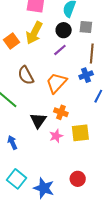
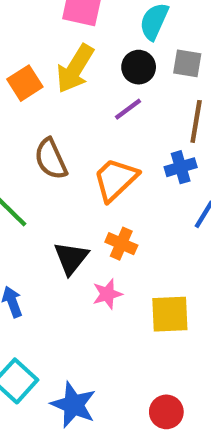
yellow square: (80, 133) -> (170, 314), moved
red circle: (78, 179) -> (166, 412), moved

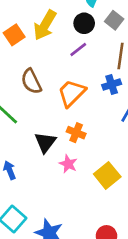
gray square: (187, 63) -> (114, 20), turned 30
pink star: (107, 294) -> (68, 164), turned -30
yellow square: (170, 314) -> (107, 175), turned -35

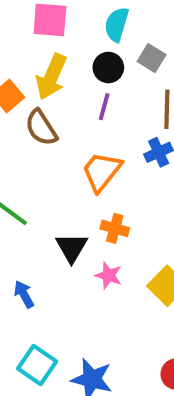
purple line: (78, 49) -> (104, 107), turned -30
brown semicircle: (31, 81) -> (41, 128), moved

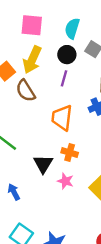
orange trapezoid: (102, 171) -> (62, 118), turned -32

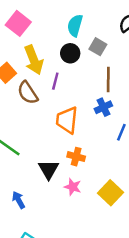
pink square: (32, 25) -> (18, 23), moved, turned 35
yellow arrow: (32, 60) -> (34, 60), turned -44
purple line: (64, 78) -> (55, 81), moved

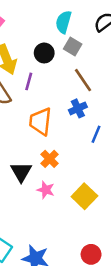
cyan semicircle: (75, 25) -> (64, 22), moved
brown line: (108, 79) -> (83, 80), turned -35
orange cross: (76, 157) -> (50, 159), turned 30

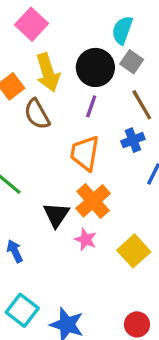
black circle: (44, 53) -> (95, 67), size x1.5
purple line: (29, 81) -> (91, 106), moved
orange cross: (50, 159) -> (93, 201), size x1.5

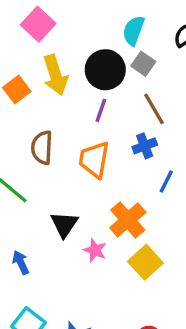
brown semicircle: (37, 114) -> (42, 148), moved, turned 32
orange cross: (93, 201) -> (128, 220), moved

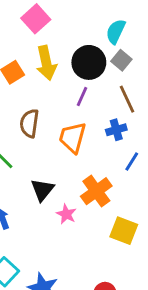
yellow square: (145, 262) -> (124, 231), moved, turned -32

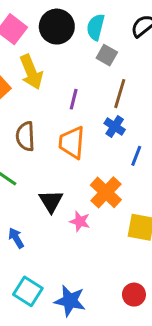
black circle: (89, 62) -> (57, 27), moved
brown line: (127, 99) -> (120, 94), turned 52
blue cross: (116, 130) -> (115, 126), turned -30

